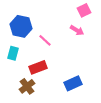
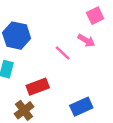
pink line: (45, 40) -> (63, 53), moved

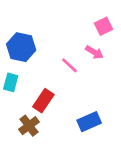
red rectangle: (38, 87) -> (43, 101), turned -35

